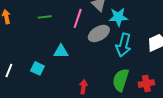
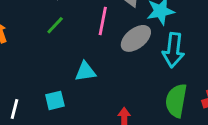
green line: (45, 17) -> (55, 25), turned -32
cyan square: (37, 68) -> (55, 100), turned -32

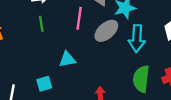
green line: (55, 25) -> (41, 24), turned -49

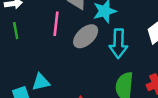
cyan triangle: (67, 59) -> (41, 82), moved

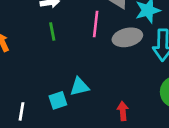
gray ellipse: (86, 36) -> (127, 37), turned 30

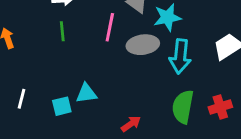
white line: (21, 111) -> (22, 99), moved
red arrow: (123, 111) -> (131, 124), turned 54

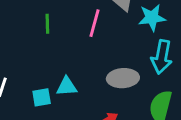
gray ellipse: (143, 45) -> (123, 78), moved

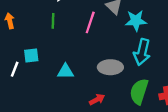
cyan square: (42, 97) -> (31, 56), moved

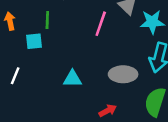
green line: (53, 21) -> (47, 20), moved
cyan square: (31, 56) -> (34, 41), moved

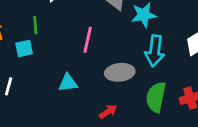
pink line: (101, 24) -> (88, 40), moved

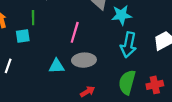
gray ellipse: (120, 72) -> (84, 60), moved

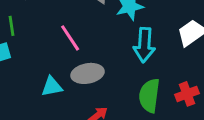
pink line: (75, 32) -> (70, 38), turned -42

